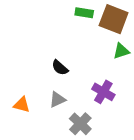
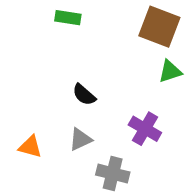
green rectangle: (84, 13) -> (68, 18), moved
gray cross: (80, 124) -> (113, 173), turned -30

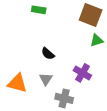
gray triangle: (80, 139) -> (46, 79), turned -32
orange triangle: (30, 147) -> (17, 83), size x1.5

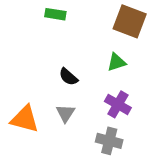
green triangle: (97, 40) -> (116, 62), moved
gray cross: (64, 98) -> (109, 141), moved

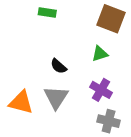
gray triangle: (65, 113) -> (56, 97), size x1.5
gray cross: (109, 141) -> (109, 121), moved

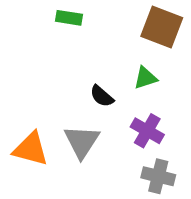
black semicircle: (59, 66) -> (102, 96), moved

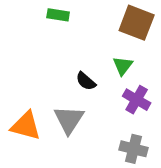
green triangle: (145, 78) -> (123, 66), turned -35
purple cross: (147, 131) -> (137, 100), moved

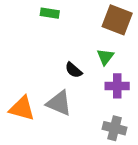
purple cross: (137, 100) -> (117, 86), turned -30
gray triangle: (69, 120) -> (59, 103), turned -40

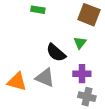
black semicircle: (74, 70) -> (56, 53), size x1.5
purple cross: (117, 86) -> (82, 74), moved

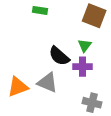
purple cross: (82, 74) -> (82, 67), moved
orange triangle: (17, 82) -> (18, 87), turned -35

